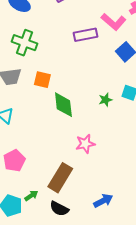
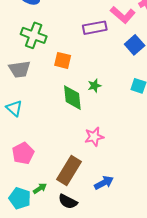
orange square: (42, 80) -> (63, 60), moved
green star: (105, 100) -> (94, 86), moved
blue arrow: (103, 201) -> (104, 183), moved

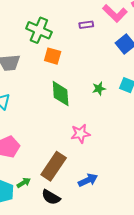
purple rectangle: (95, 28) -> (86, 25), size x0.6
green cross: (34, 35) -> (39, 30), moved
green star: (94, 86) -> (99, 89), moved

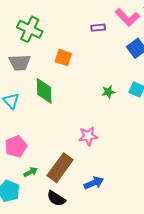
green cross: (39, 30) -> (30, 29), moved
green diamond: (61, 94) -> (44, 91), moved
green arrow: (24, 183) -> (31, 172), moved

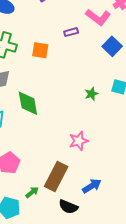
orange square: (63, 58) -> (40, 50), moved
green arrow: (31, 172) -> (32, 192), moved
black semicircle: (56, 198) -> (68, 207), moved

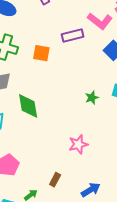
purple rectangle: (71, 32) -> (73, 36), size x1.5
brown rectangle: (56, 176) -> (55, 180), size x0.5

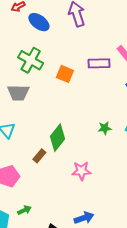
green diamond: (28, 106) -> (58, 138), moved, turned 36
brown rectangle: (55, 180) -> (39, 156), moved

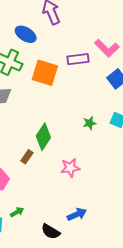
blue ellipse: (39, 22) -> (26, 34), moved
orange square: (65, 74) -> (45, 73), size x1.5

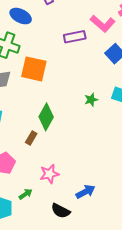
orange square: (45, 73) -> (34, 69), moved
pink star: (70, 168) -> (49, 174), moved

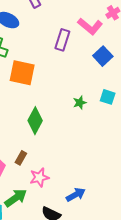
purple rectangle: (75, 37) -> (62, 40), turned -60
brown rectangle: (31, 138) -> (21, 158), moved
green arrow: (26, 194) -> (16, 198), size x1.6

